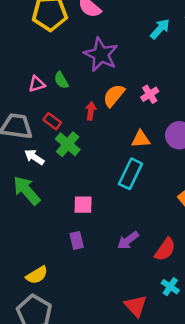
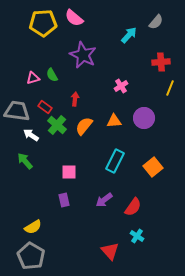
orange semicircle: (114, 96) -> (84, 126), moved
cyan rectangle: (130, 174) -> (115, 161), moved
green arrow: (27, 190) -> (25, 161), size x0.7

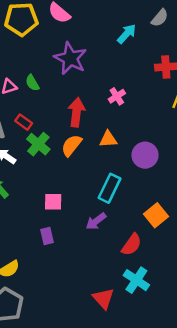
red arrow: (75, 99) -> (76, 112), moved, size x1.6
purple circle: (144, 118) -> (145, 155), moved
orange square: (153, 167) -> (156, 215), moved
purple arrow: (104, 200) -> (96, 221), moved
cyan cross: (137, 236) -> (136, 280), size x1.5

